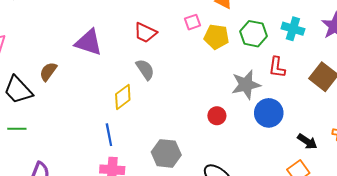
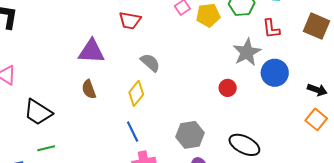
red trapezoid: (145, 33) -> (130, 20), moved
brown semicircle: (48, 72) -> (89, 89), moved, turned -42

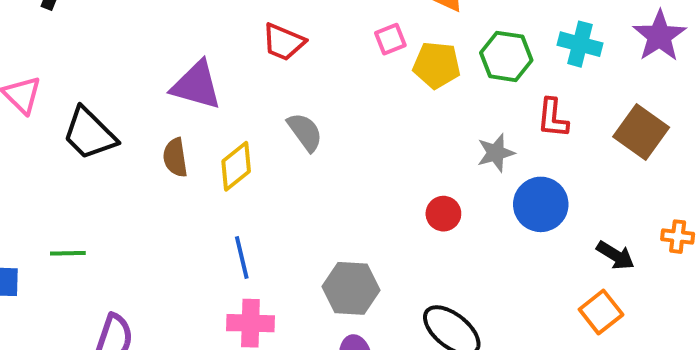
gray star: (247, 52) -> (496, 153), size x0.7
yellow diamond: (136, 93) -> (236, 166), moved
black trapezoid: (38, 112) -> (89, 134), moved

